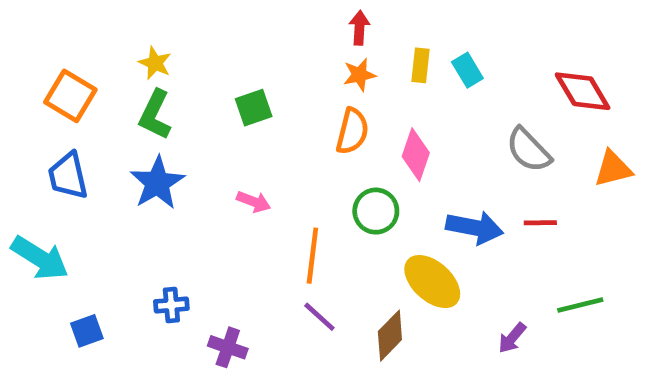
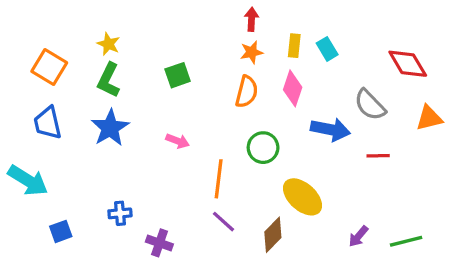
pink diamond: (416, 155) -> (293, 88), moved
blue arrow: (475, 227) -> (330, 129), moved
green line: (580, 305) -> (406, 241), moved

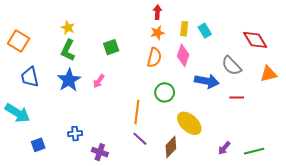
orange square: (49, 67) -> (19, 41), moved
pink arrow: (178, 141) -> (99, 81), moved, turned 104

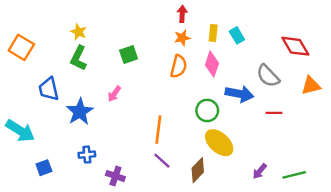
blue trapezoid: (30, 77) -> (49, 89), moved
blue star: (69, 80) -> (80, 112), moved
green circle: (165, 92) -> (207, 111), moved

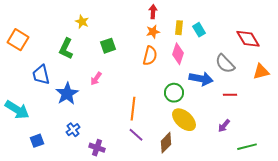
yellow star: (79, 32) -> (82, 22), moved
blue cross: (87, 155) -> (73, 130), turned -32
purple arrow: (260, 171) -> (224, 126), moved

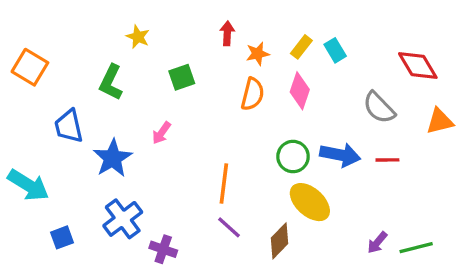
red arrow: (153, 12) -> (227, 33), moved
yellow rectangle: (179, 28) -> (301, 47), turned 32
blue arrow: (201, 79) -> (340, 155), moved
purple arrow: (224, 126) -> (377, 243), moved
blue cross: (73, 130) -> (123, 219), size x1.6

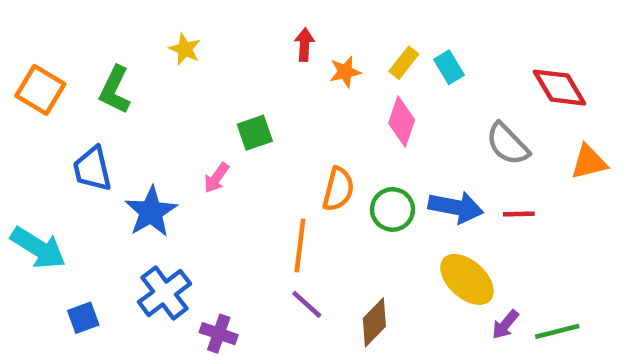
green square: (182, 77) -> (255, 133), moved
green L-shape: (111, 82) -> (115, 90), moved
orange semicircle: (253, 94) -> (338, 189), moved
yellow ellipse: (310, 202) -> (467, 279), moved

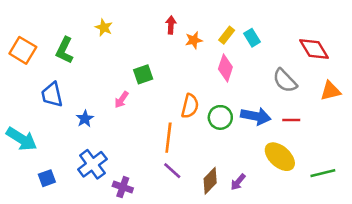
blue star: (151, 212) -> (85, 119), size x0.6
yellow ellipse: (467, 279) -> (280, 157), moved
purple arrow: (505, 325) -> (238, 182), moved
green line: (557, 331) -> (323, 173), moved

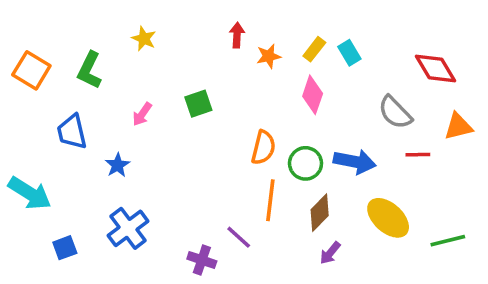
pink arrow: (122, 100) -> (142, 114), moved
red line: (291, 120) -> (418, 155), moved
orange line: (168, 138) -> (270, 200), moved
brown diamond: (210, 181) -> (320, 213), moved
purple cross: (123, 187) -> (202, 260), moved

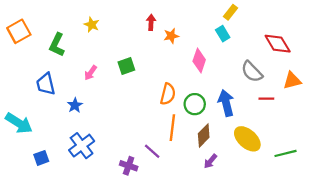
yellow rectangle: (314, 49) -> (231, 12), moved
orange square: (31, 70) -> (19, 31), moved, turned 30
blue arrow: (355, 162) -> (226, 103), turned -115

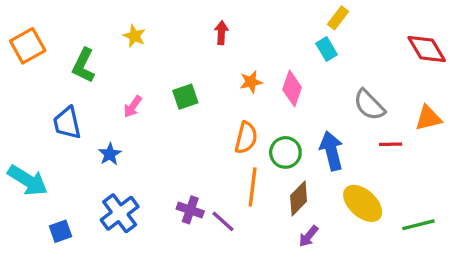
orange star: (171, 36) -> (251, 82), moved
red diamond: (278, 44) -> (427, 49), moved
purple cross: (129, 166) -> (190, 210), moved

